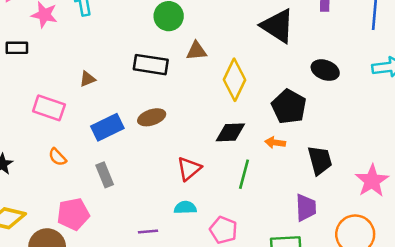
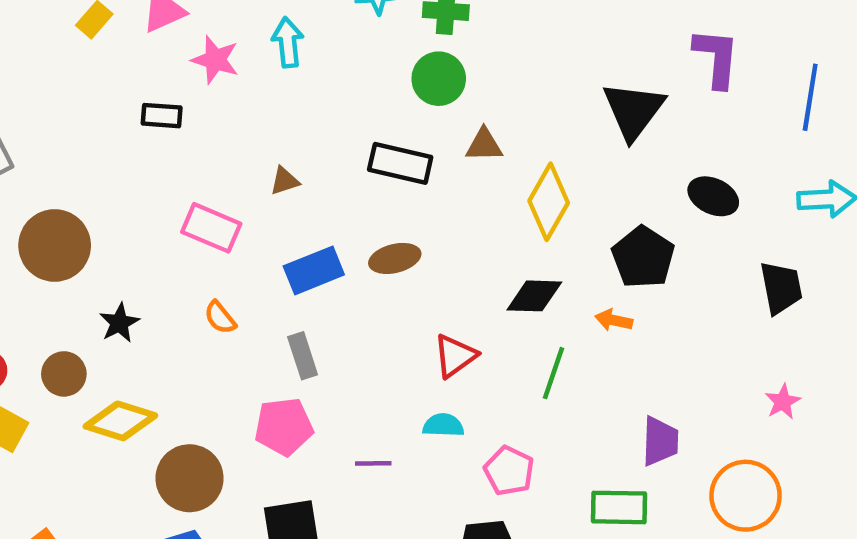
black triangle: (278, 26) -> (633, 111), turned 30
black trapezoid: (320, 160) -> (781, 288), moved
pink star: (372, 181) -> (783, 402), size x0.6
pink pentagon: (73, 214) -> (284, 427), moved

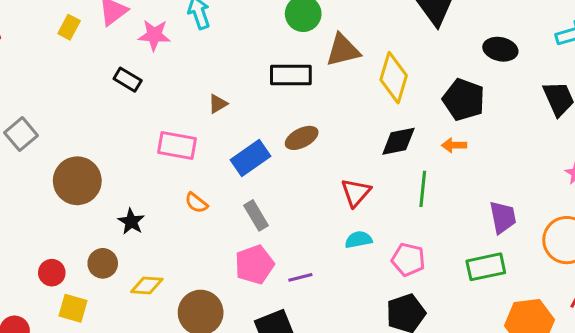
black rectangle: (162, 116) -> (128, 80), turned 40
brown triangle: (484, 145) -> (343, 50), size x1.4
yellow diamond: (120, 421) -> (147, 285), size x0.7
purple line: (373, 463) -> (300, 277), moved

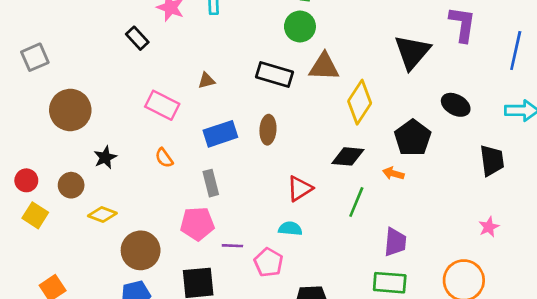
brown ellipse: (302, 138) -> (268, 130), turned -76
purple trapezoid: (503, 217) -> (395, 242), moved
pink pentagon: (408, 259) -> (269, 262), moved

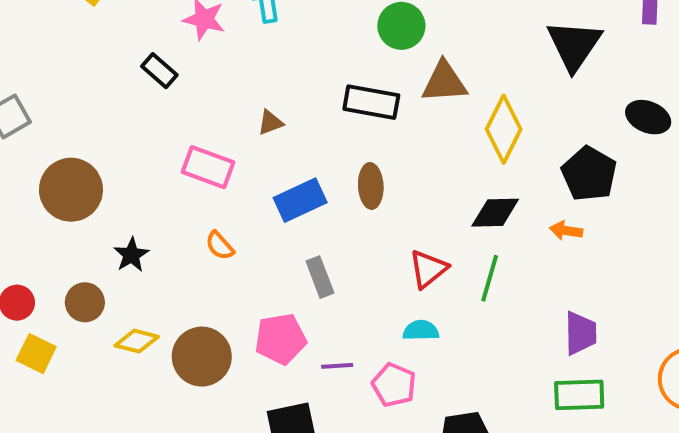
gray rectangle: (211, 183) -> (320, 277), moved
green line: (356, 202) -> (490, 278), moved
brown circle: (141, 250) -> (202, 357), moved

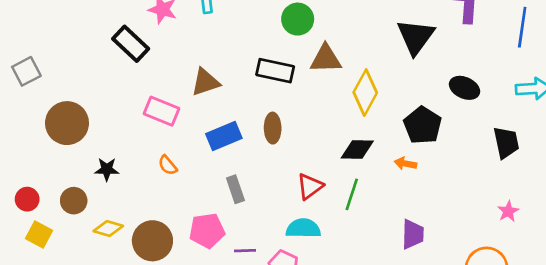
black rectangle: (159, 71) -> (131, 44), size x1.5
brown triangle: (270, 123) -> (205, 82), size x1.6
black star: (131, 255) -> (107, 169), turned 30
cyan semicircle: (421, 330) -> (303, 228), size x1.4

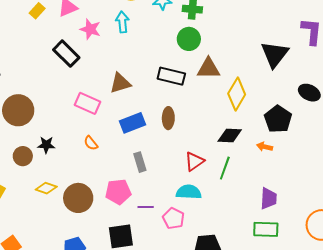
brown circle: (74, 201) -> (23, 156), moved

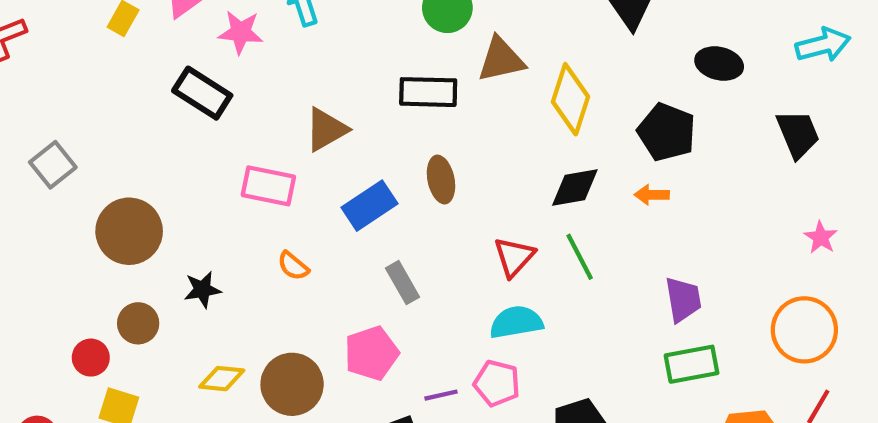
brown circle: (23, 156) -> (138, 323), moved
green line: (225, 168) -> (580, 257), turned -35
purple line: (146, 207) -> (441, 395), moved

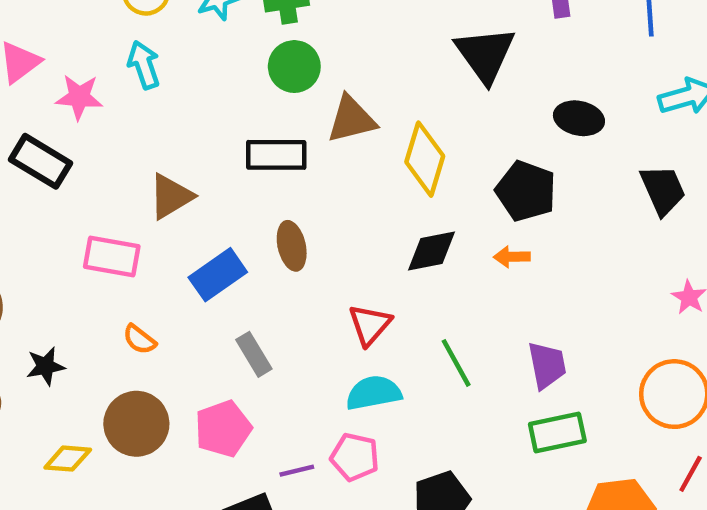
green line: (580, 257) -> (456, 363), moved
brown circle: (292, 384) -> (136, 424), moved

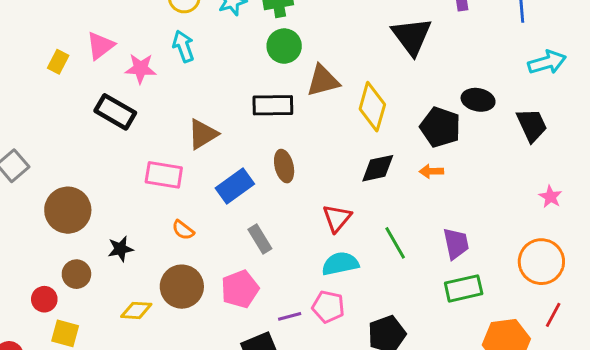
black ellipse: (579, 118) -> (478, 100), moved

